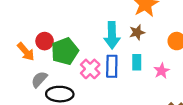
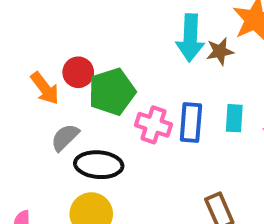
brown star: (137, 32) -> (220, 51), moved
cyan arrow: (112, 35) -> (190, 38), moved
pink cross: (90, 69) -> (154, 125), turned -30

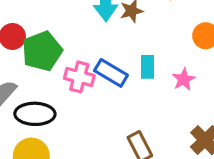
blue rectangle: (191, 122) -> (111, 73), turned -60

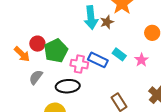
cyan rectangle: (147, 67) -> (119, 54), turned -48
black ellipse: (35, 114) -> (68, 86), moved

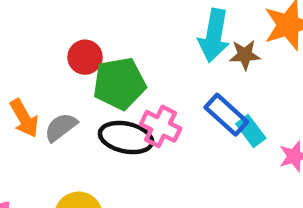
orange arrow: (22, 54) -> (24, 118), moved
blue rectangle: (98, 60) -> (226, 115), moved
black ellipse: (68, 86) -> (126, 138), moved

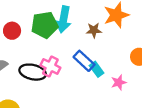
cyan arrow: (214, 36) -> (63, 19), moved
green pentagon: (119, 84) -> (45, 25), moved

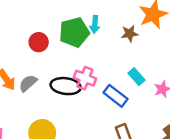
cyan arrow: (63, 19) -> (95, 24), size x0.6
blue rectangle: (84, 61) -> (116, 96), moved

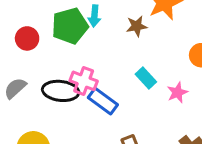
blue rectangle: (116, 96) -> (103, 101), moved

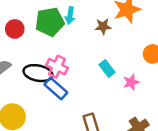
blue rectangle: (103, 101) -> (56, 89), moved

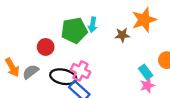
red circle: (15, 29) -> (46, 47), moved
cyan rectangle: (107, 68) -> (146, 72), moved

